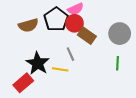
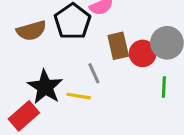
red circle: (75, 23) -> (143, 53), moved
brown rectangle: (87, 36) -> (118, 46), turned 42

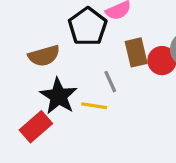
brown semicircle: (31, 31) -> (44, 56), moved

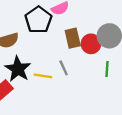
gray line: (110, 82) -> (64, 68), moved

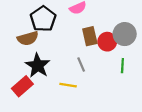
black pentagon: (38, 20) -> (43, 19), moved
yellow line: (43, 76) -> (68, 85), moved

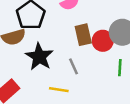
black star: (38, 66) -> (39, 57), moved

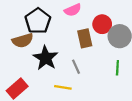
red circle: (103, 41) -> (102, 24), moved

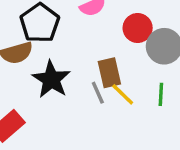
brown rectangle: (85, 38) -> (109, 73), moved
yellow line: (63, 87) -> (123, 94), moved, turned 35

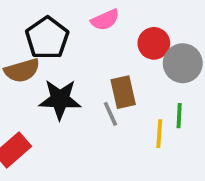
black star: (51, 79) -> (60, 99), turned -30
yellow line: (123, 94) -> (159, 134), moved, turned 50

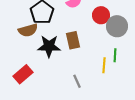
brown rectangle: (123, 92) -> (73, 40), moved
gray line: (110, 114) -> (77, 81), moved

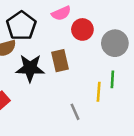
red circle: (101, 15) -> (82, 29), moved
gray line: (77, 81) -> (75, 112), moved

